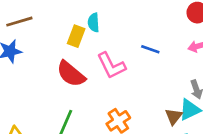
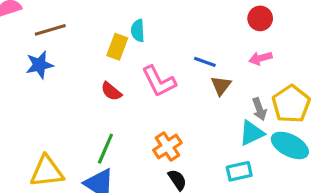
red semicircle: (71, 74) -> (111, 91), size x0.6
brown triangle: (174, 116) -> (221, 86), moved

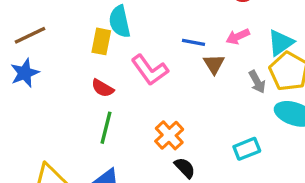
cyan semicircle: (138, 31) -> (120, 22), size x1.4
pink arrow: (261, 58) -> (238, 37), moved
cyan triangle: (252, 133) -> (281, 43), moved
green line: (105, 149) -> (106, 128), moved

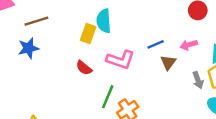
blue line: (194, 42) -> (156, 44), turned -42
pink L-shape: (150, 70) -> (120, 60), turned -44
green line: (106, 128) -> (108, 97), moved

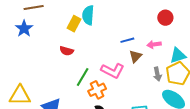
blue star: (28, 48) -> (24, 29), turned -30
pink L-shape: (120, 60) -> (113, 71), moved
red semicircle: (84, 68) -> (67, 51), turned -32

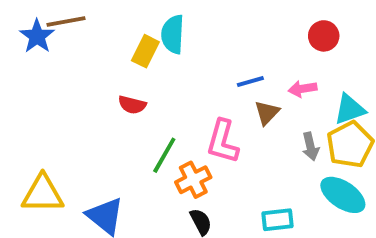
blue star: (24, 29) -> (37, 36), moved
pink L-shape: (113, 71) -> (223, 141), turned 80

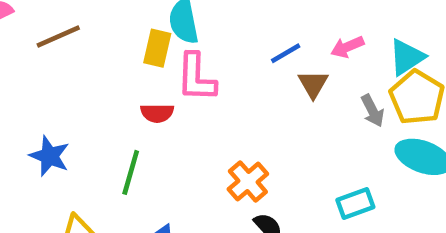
blue star: (37, 36) -> (50, 156), moved
pink L-shape: (223, 141) -> (196, 77), moved
green line: (164, 155) -> (131, 172), moved

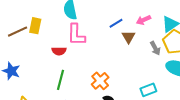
brown line: (58, 37) -> (18, 32), moved
yellow rectangle: (157, 48) -> (35, 26), moved
green line: (131, 172) -> (60, 80), moved

